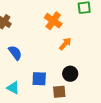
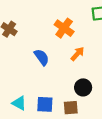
blue semicircle: (15, 53) -> (42, 57), moved
blue square: (39, 79) -> (45, 104), moved

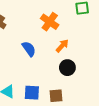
black circle: (83, 87) -> (67, 68), moved

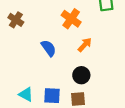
black circle: (67, 68) -> (81, 75), moved

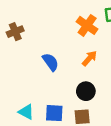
orange cross: (71, 19) -> (87, 25), moved
brown cross: (16, 20) -> (15, 32), turned 35

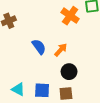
orange arrow: (89, 58) -> (61, 50), moved

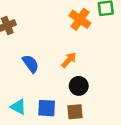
blue semicircle: (39, 47) -> (31, 64), moved

